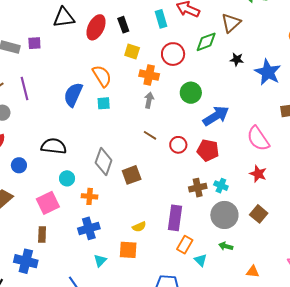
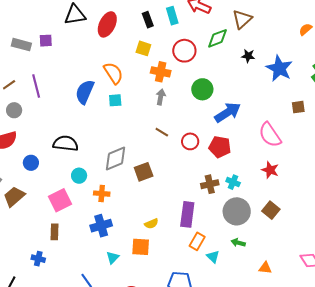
black rectangle: (123, 25) -> (148, 20), moved
gray diamond: (104, 161) -> (116, 159), turned 48
blue cross: (26, 261) -> (38, 259), size x0.6

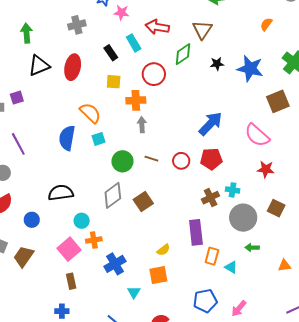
green circle: (202, 89) -> (122, 161), moved
brown square: (298, 107) -> (278, 101), size x1.6
orange cross: (102, 194) -> (94, 240), moved

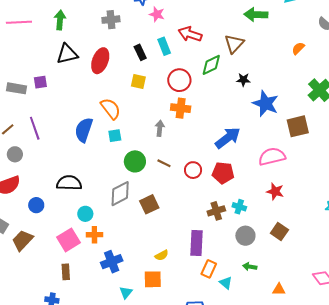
blue star: (250, 68) -> (266, 104), moved
orange cross: (136, 100) -> (181, 108), moved
pink semicircle: (257, 135) -> (272, 157), turned 116
gray circle: (243, 218) -> (245, 236), size x0.7

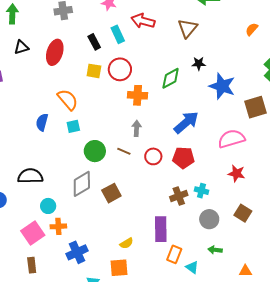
black triangle: (67, 54) -> (21, 47), size x0.7
green diamond: (211, 65) -> (171, 78), moved
red circle: (179, 80) -> (120, 69), moved
gray arrow: (160, 128) -> (137, 128), moved
blue semicircle: (84, 130) -> (42, 122), size x0.7

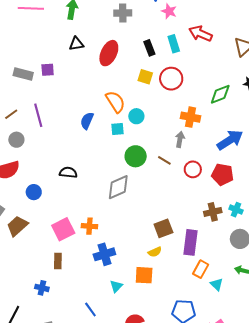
orange cross: (138, 95) -> (190, 117), moved
black semicircle: (30, 176) -> (68, 172), size x0.7
brown square: (111, 193) -> (163, 228), moved
cyan circle: (48, 206) -> (136, 116), moved

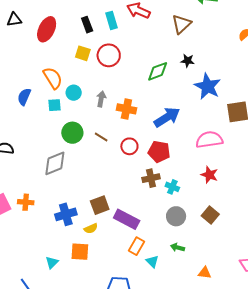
orange cross: (190, 117) -> (126, 109), moved
gray arrow: (180, 139) -> (101, 99), moved
brown cross: (213, 212) -> (151, 178), moved
purple rectangle: (191, 242) -> (127, 219), turned -70
blue cross: (104, 254) -> (66, 214), moved

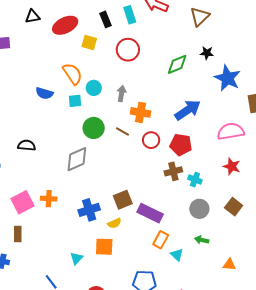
red ellipse: (47, 29) -> (65, 25), turned 40
yellow square: (83, 53) -> (89, 43), moved
blue semicircle: (24, 97) -> (44, 93), turned -96
orange cross: (126, 109) -> (141, 112), moved

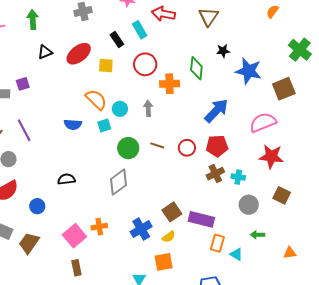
green diamond: (177, 64) -> (196, 68), turned -50
orange cross: (141, 112) -> (170, 84), moved
red star: (232, 166) -> (271, 157), size x1.4

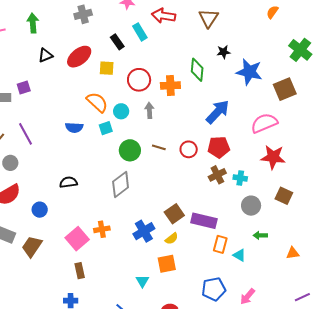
red circle: (145, 64) -> (139, 80), moved

